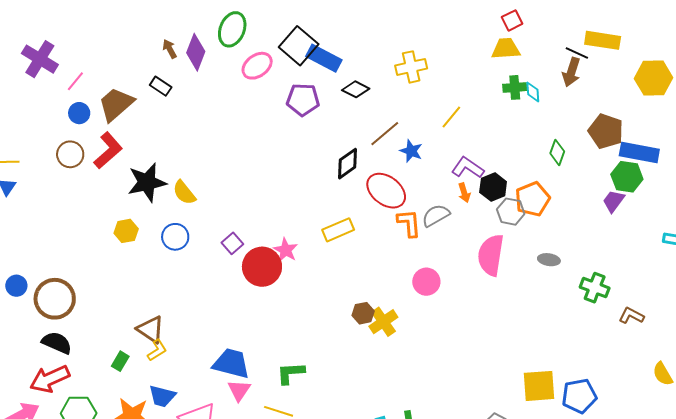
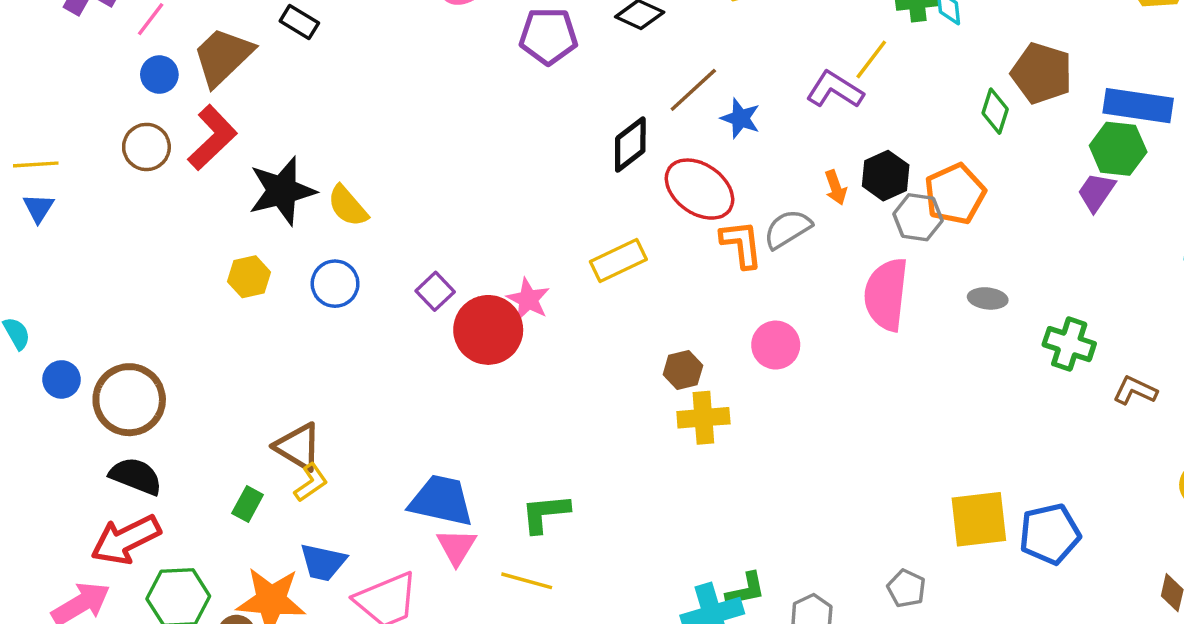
yellow line: (451, 117) -> (871, 59), moved
brown pentagon: (606, 131) -> (1042, 73), moved
purple L-shape: (468, 168) -> (835, 90), moved
brown hexagon: (363, 313) -> (683, 370), moved
yellow cross: (383, 322) -> (703, 418), turned 32

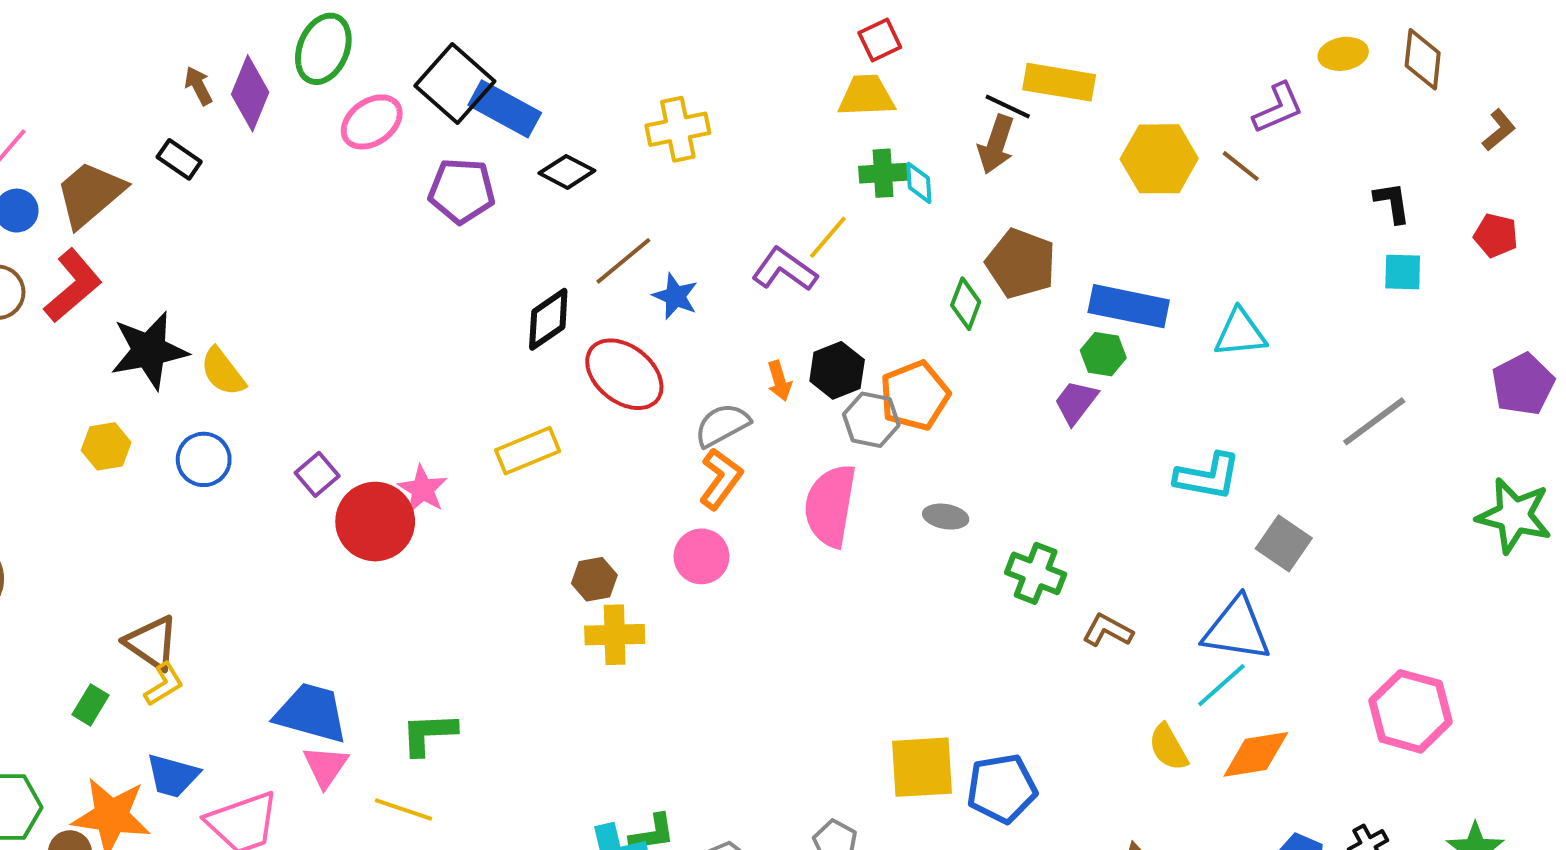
green hexagon: (1118, 149) -> (1103, 354), size x0.7
orange L-shape: (741, 244) -> (721, 479), moved, turned 40

